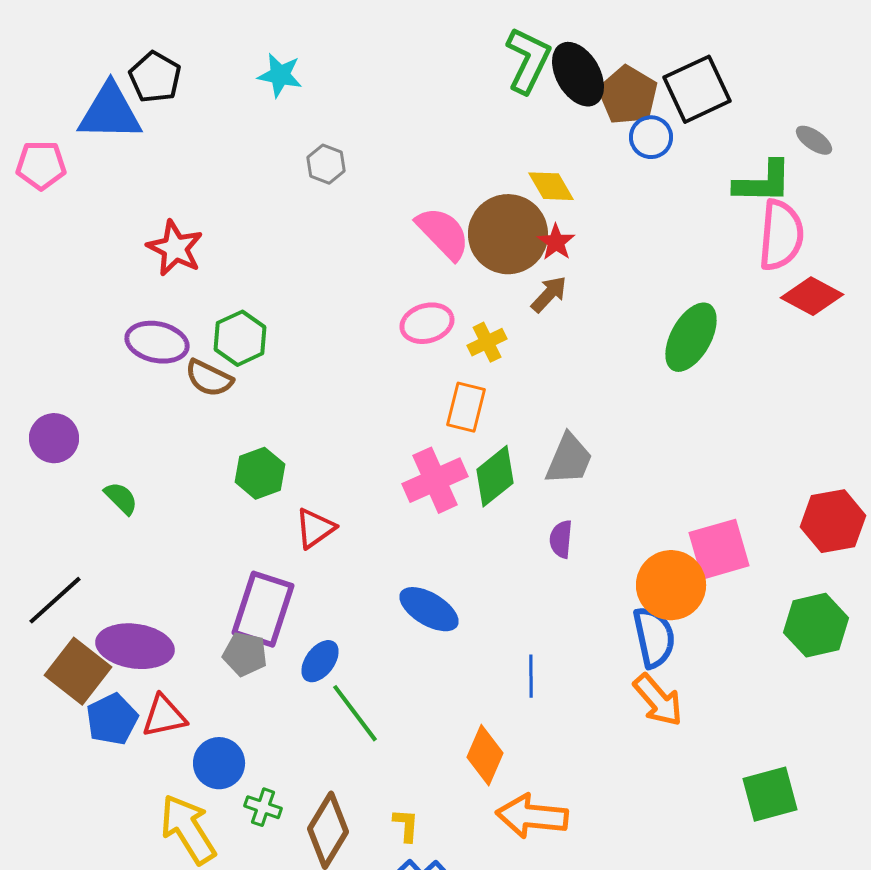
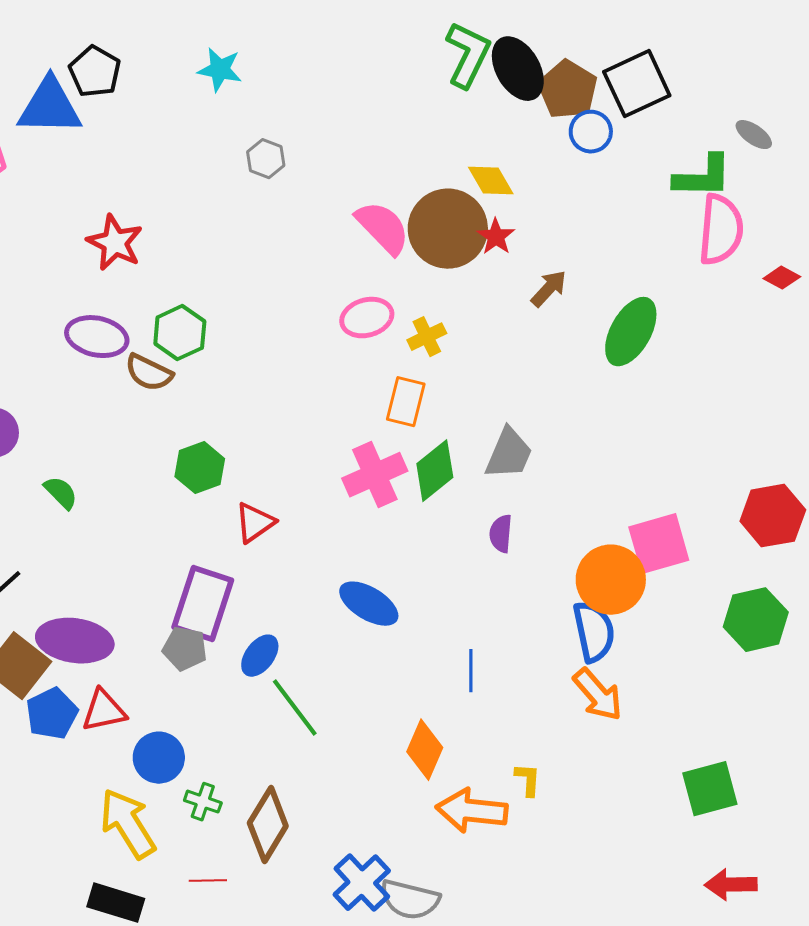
brown arrow: (549, 294) -> (549, 289), moved
red diamond: (812, 296) -> (782, 278), moved, size x0.6
yellow L-shape: (406, 825) -> (528, 780), moved

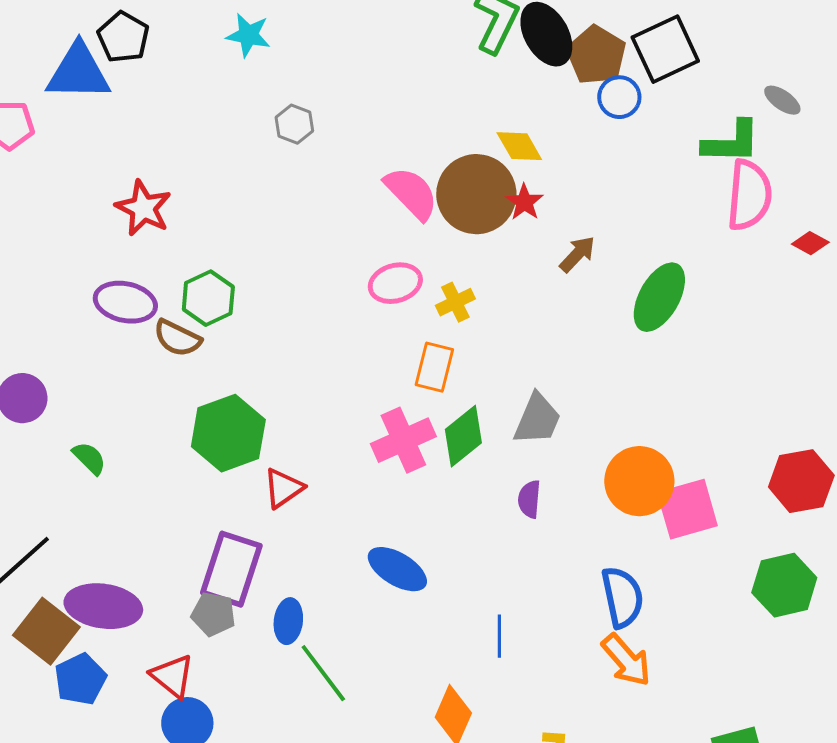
green hexagon: (200, 468) -> (228, 433), size x1.5
orange circle: (611, 580) -> (639, 481), moved
blue ellipse: (260, 656) -> (288, 621), turned -30
red triangle: (104, 711) -> (172, 676), moved, turned 51

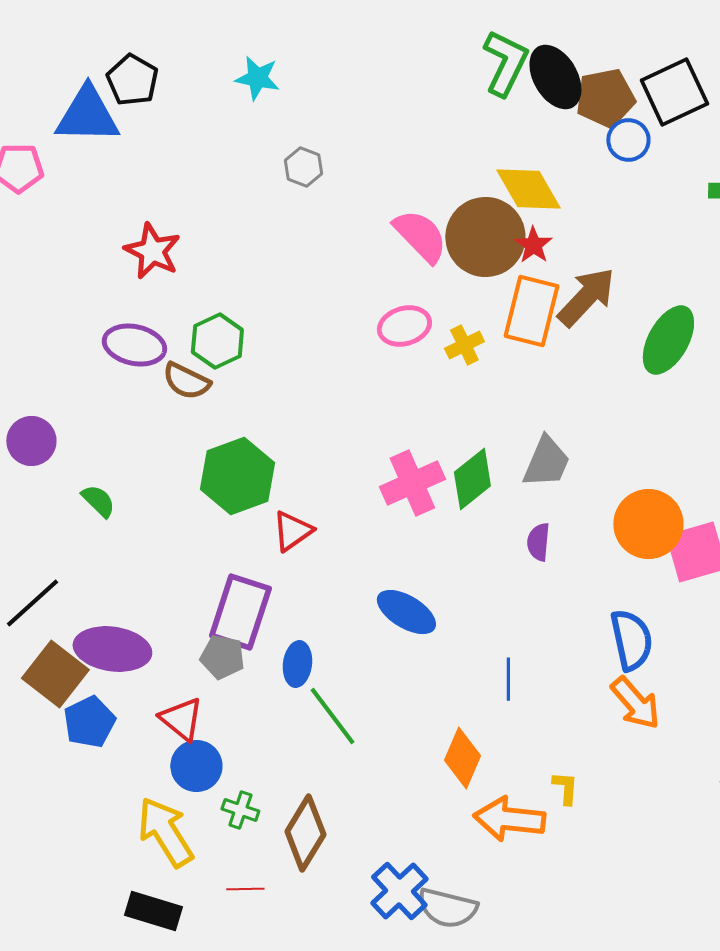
brown pentagon: (596, 55) -> (605, 98), turned 30
yellow diamond: (519, 146) -> (528, 189), size x1.4
brown arrow: (577, 254) -> (586, 297), size x1.6
orange rectangle: (434, 367) -> (531, 311), moved, size x1.4

